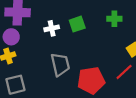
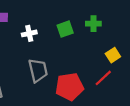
green square: (77, 24) -> (65, 29), moved

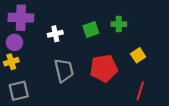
red line: (103, 78) -> (140, 91), moved, turned -30
red pentagon: (70, 87) -> (104, 68), moved

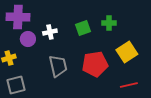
purple circle: (14, 42) -> (28, 39), moved
yellow square: (138, 55) -> (127, 52), size x1.5
red line: (140, 91) -> (129, 85), turned 60

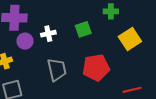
green cross: (109, 23) -> (111, 11), moved
yellow square: (127, 52) -> (130, 39), moved

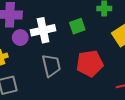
white cross: (48, 34) -> (43, 30), size x1.6

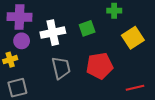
purple circle: (20, 38) -> (22, 41), moved

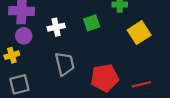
white cross: (53, 33) -> (56, 27), size x0.7
red pentagon: (100, 66) -> (105, 78), moved

